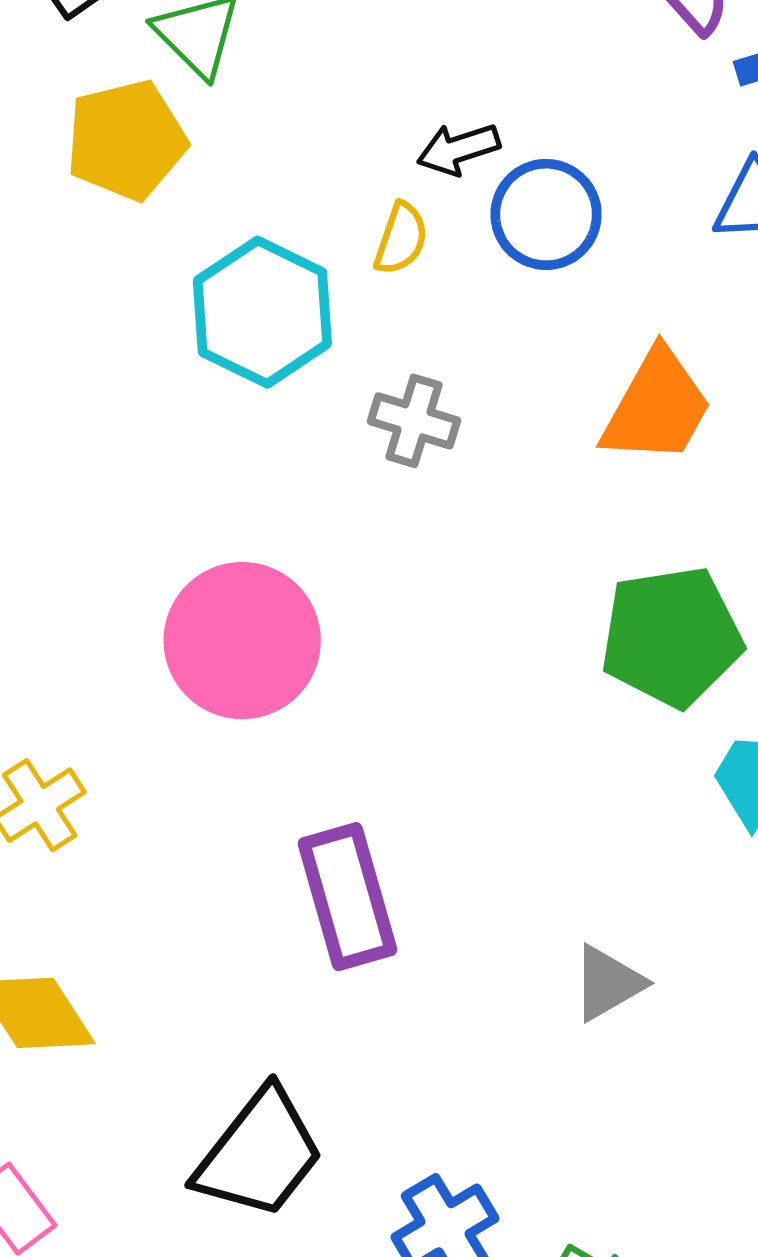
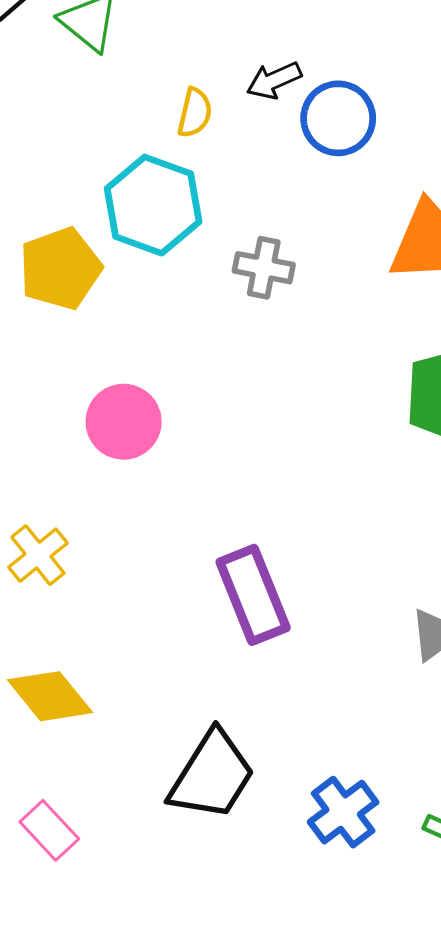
yellow pentagon: (126, 140) -> (60, 269), moved
yellow semicircle: (401, 239) -> (195, 113), moved
pink circle: (242, 641) -> (124, 422), moved, size x0.7

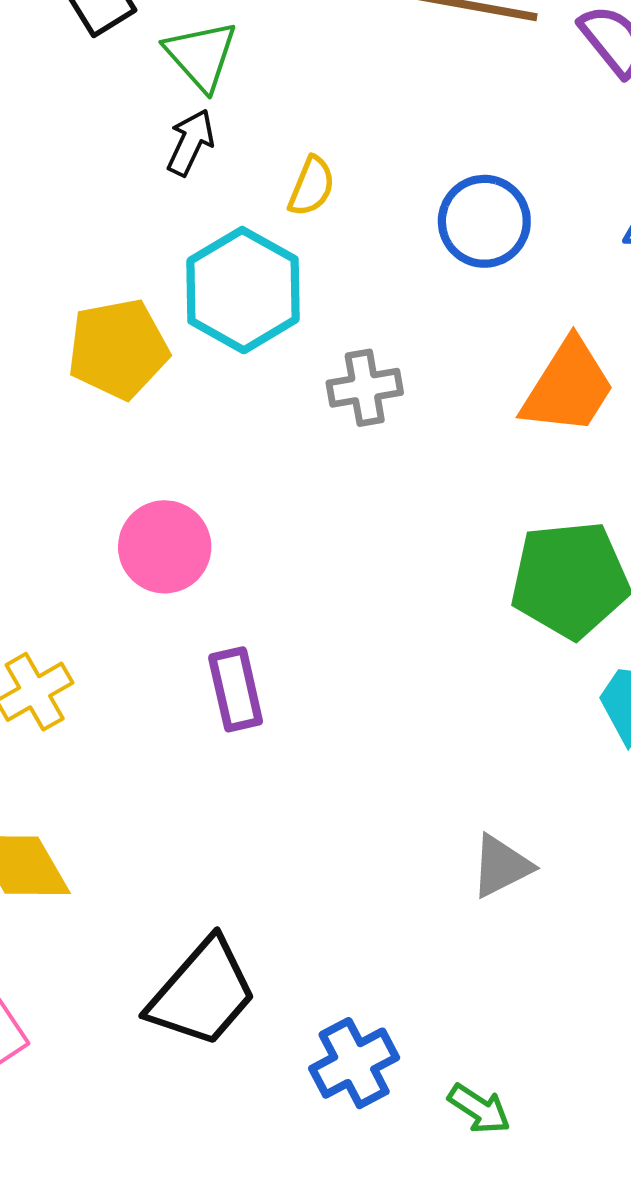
black arrow: (274, 80) -> (190, 142), moved, turned 130
gray cross: (264, 268) -> (365, 388), turned -30
purple rectangle: (253, 595) -> (236, 689), moved, size x0.7

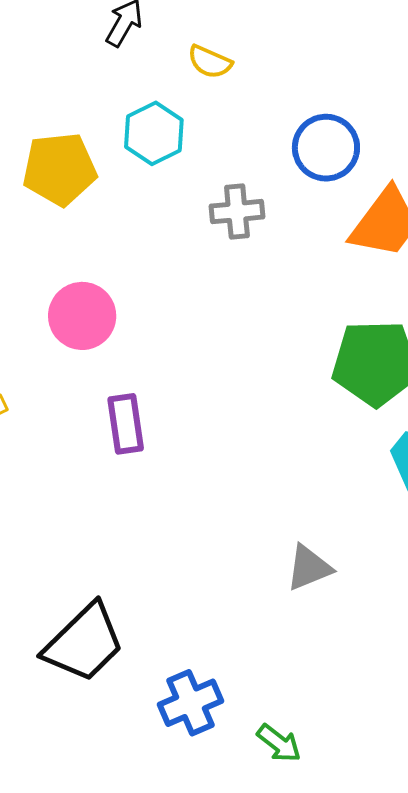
yellow semicircle: (312, 186) -> (210, 62), turned 87
blue circle: (484, 221) -> (326, 148), moved
cyan hexagon: (243, 290) -> (154, 133), size x0.7

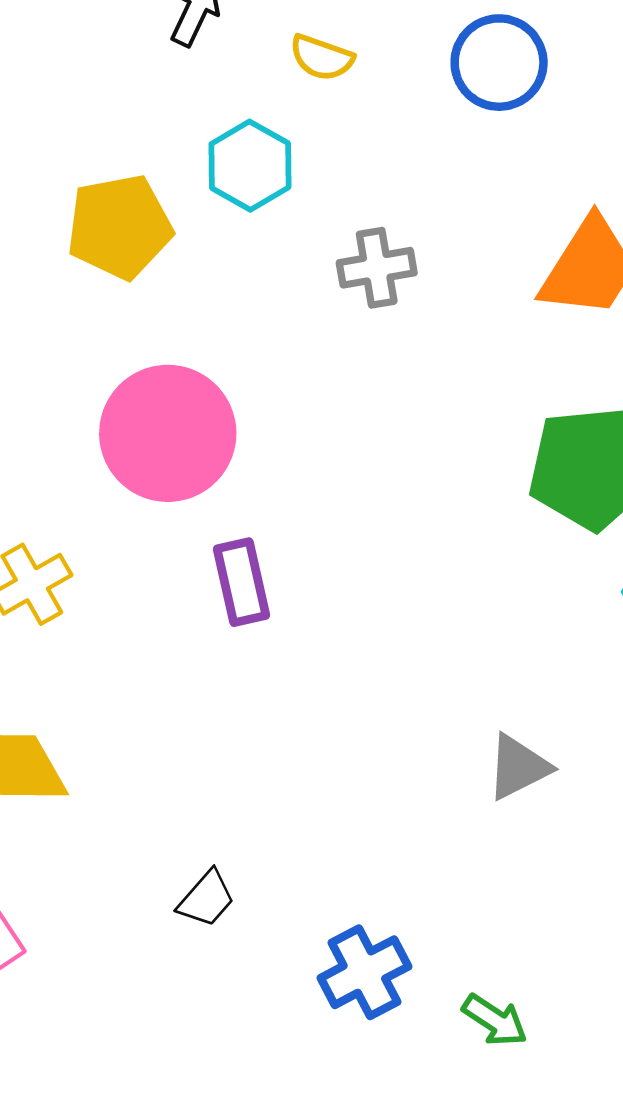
blue circle: (326, 148) -> (499, 63), moved
pink circle: (82, 316) -> (168, 433), size x1.4
black trapezoid: (84, 643) -> (206, 899), size x0.5

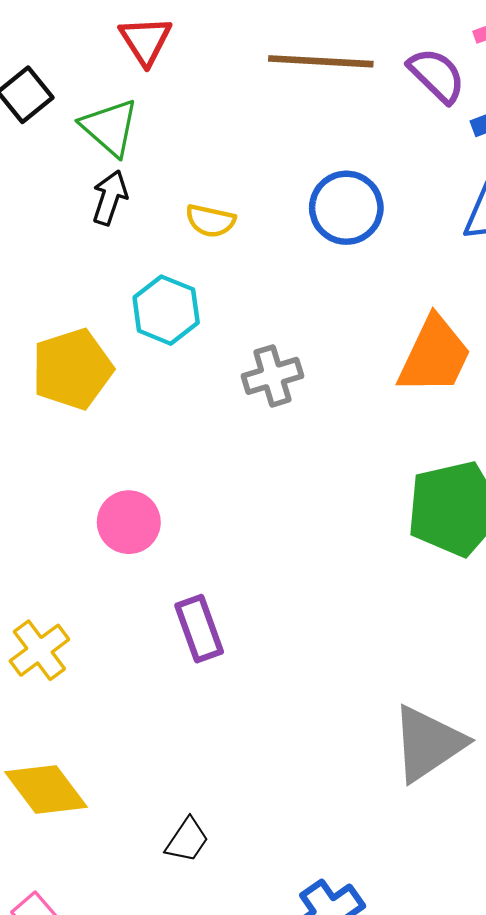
pink circle: (168, 433) -> (129, 522), size x0.6
gray triangle: (518, 767) -> (428, 743), size x1.5
black trapezoid: (206, 899) -> (187, 840), moved

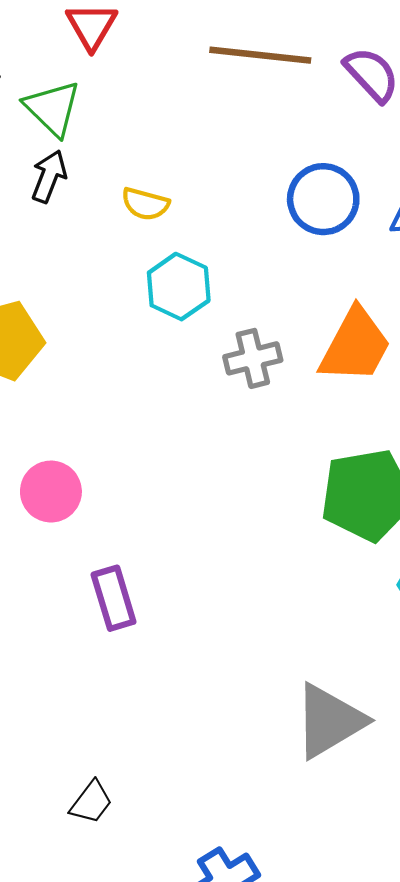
blue circle: (346, 208) -> (323, 199), moved
cyan hexagon: (166, 310) -> (179, 287), moved
gray cross: (272, 376) -> (253, 358), moved

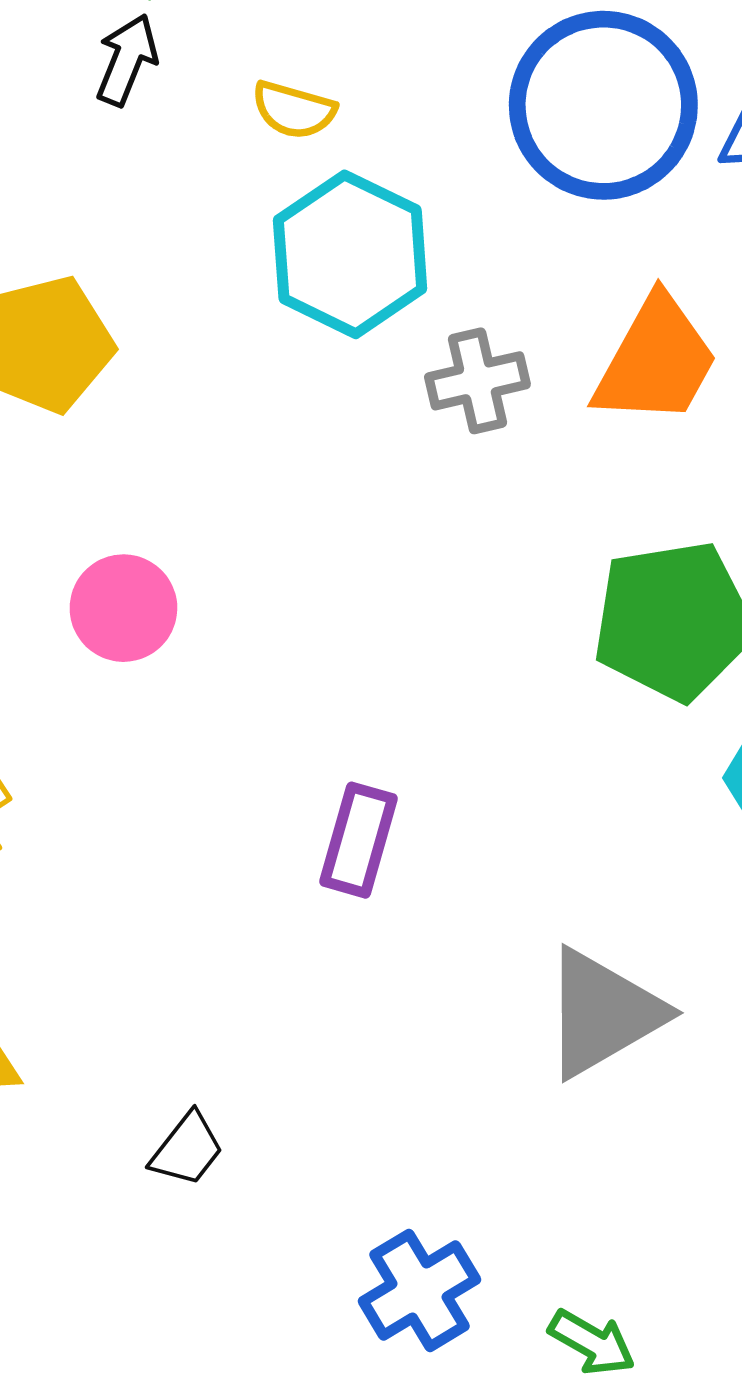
blue circle: (323, 199) -> (603, 105), size x1.5
cyan hexagon: (179, 287) -> (350, 254), size x1.4
purple rectangle: (114, 598) -> (358, 840), moved, turned 32

